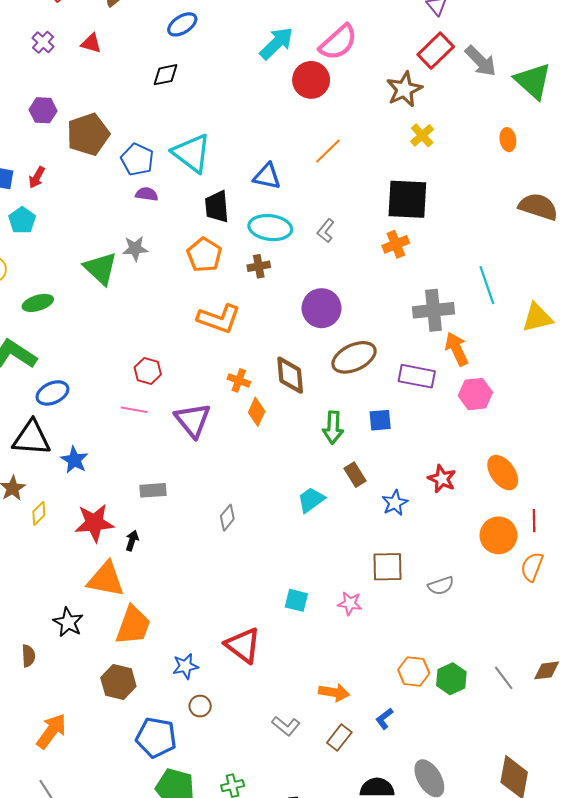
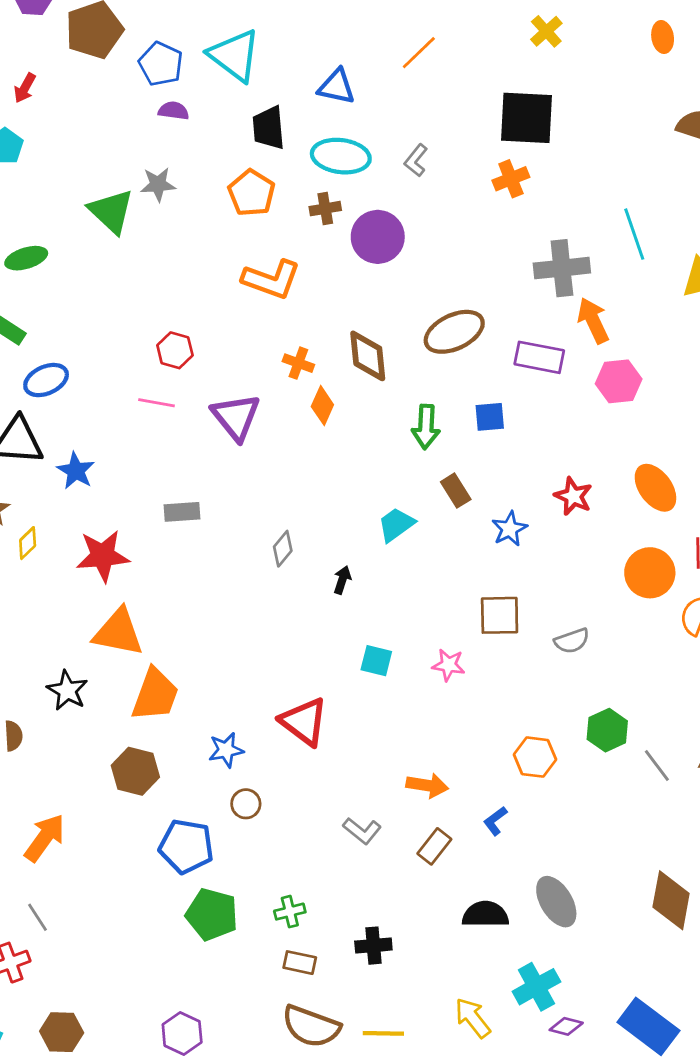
purple circle: (322, 308) -> (378, 237), moved
black arrow: (132, 541) -> (342, 580), moved
green hexagon: (451, 679) -> (607, 730), moved

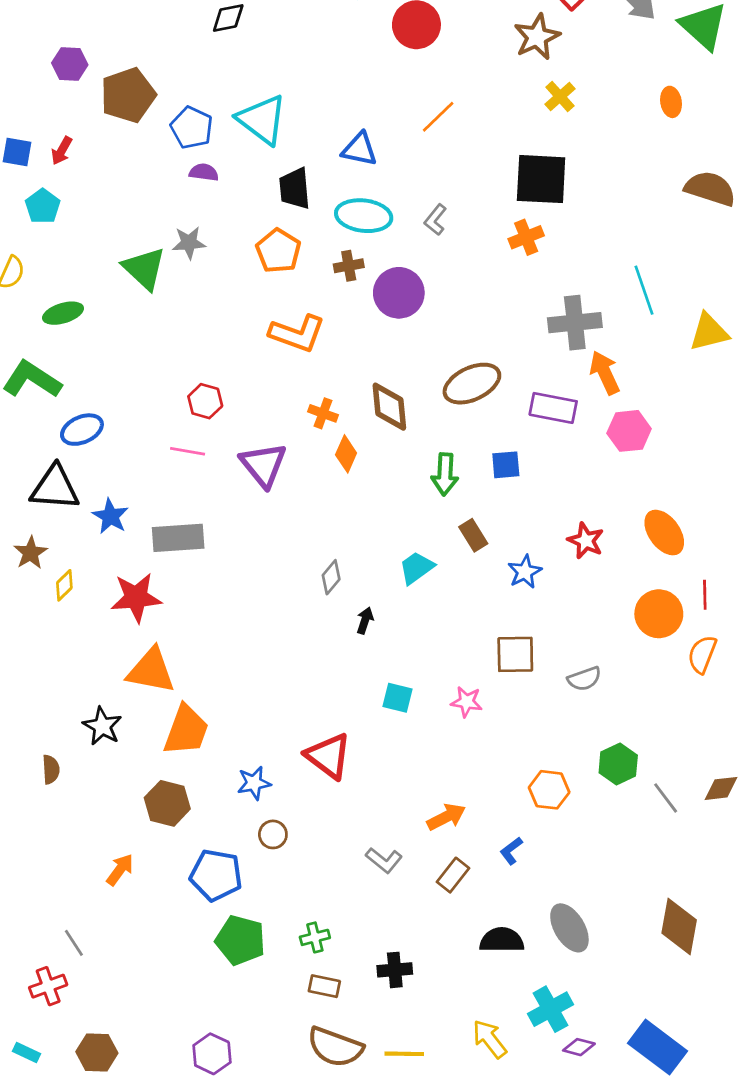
gray rectangle: (182, 512) -> (178, 538), moved, size x1.5
gray diamond: (283, 549) -> (331, 577), moved
orange arrow: (427, 785) -> (446, 817), turned -36
orange arrow: (45, 838) -> (120, 870), moved, size x0.7

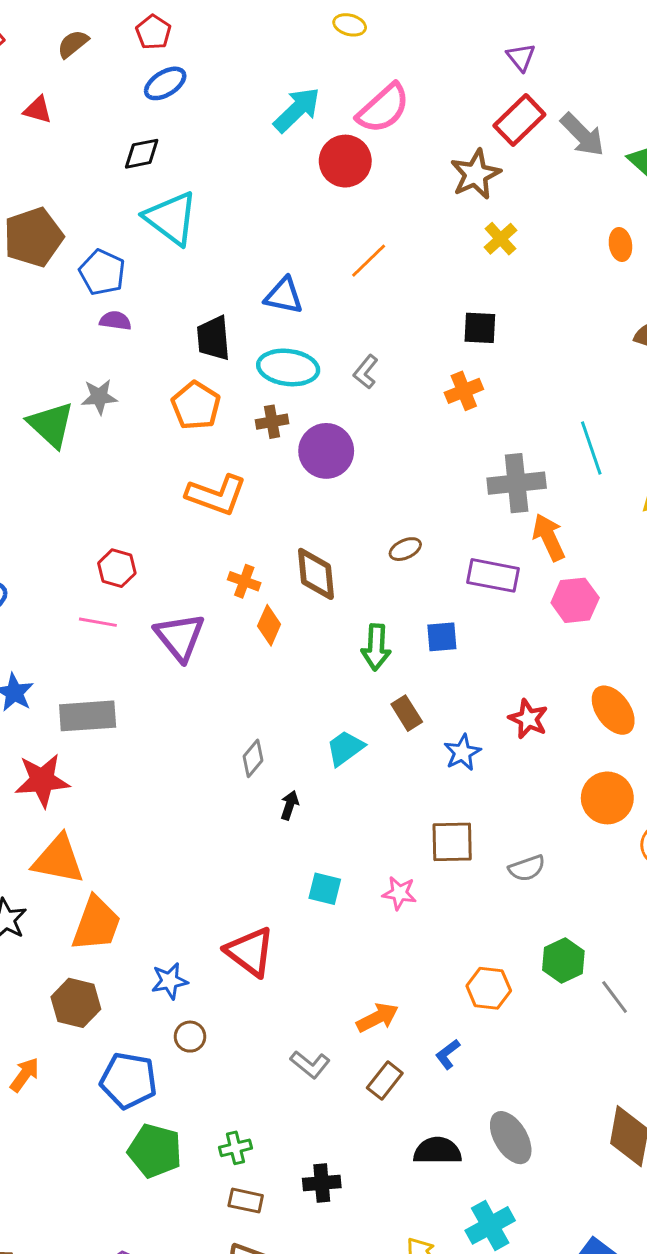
cyan triangle: (262, 120) -> (171, 218), moved
black square: (541, 179) -> (480, 328), size x0.6
brown ellipse: (472, 384) -> (405, 549), size x0.5

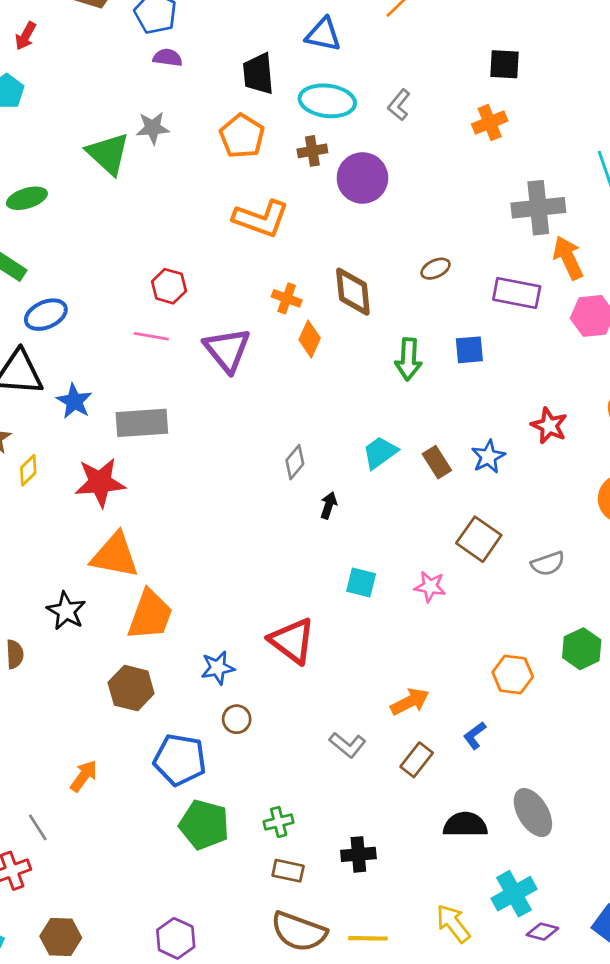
brown rectangle: (407, 713) -> (437, 462), moved
brown square: (452, 842) -> (479, 539), turned 36
orange arrow: (25, 1075) -> (84, 776), moved

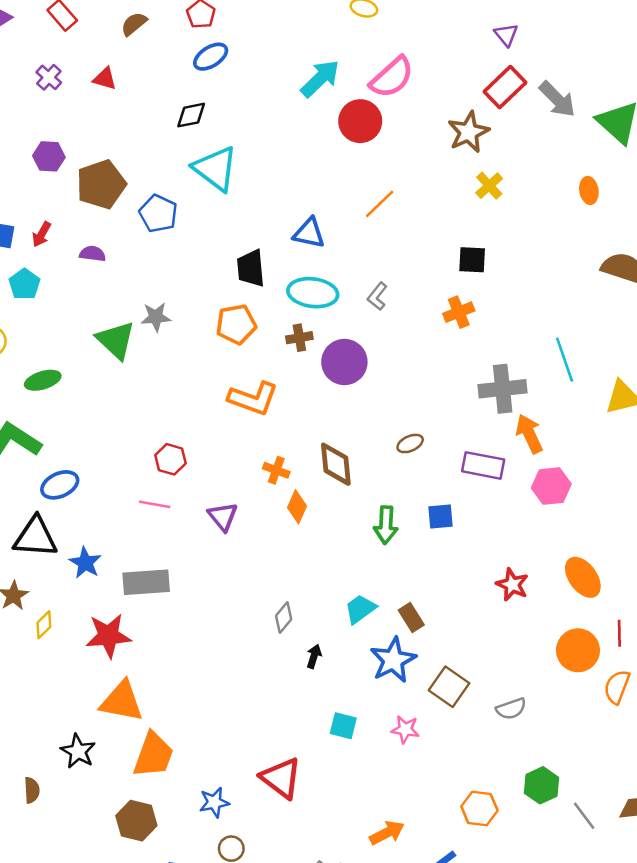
purple semicircle: (168, 58) -> (93, 254), moved
orange pentagon: (242, 136) -> (236, 324), turned 30
purple triangle: (227, 350) -> (223, 516), size x0.7
blue star: (488, 457) -> (393, 660), moved, size x1.5

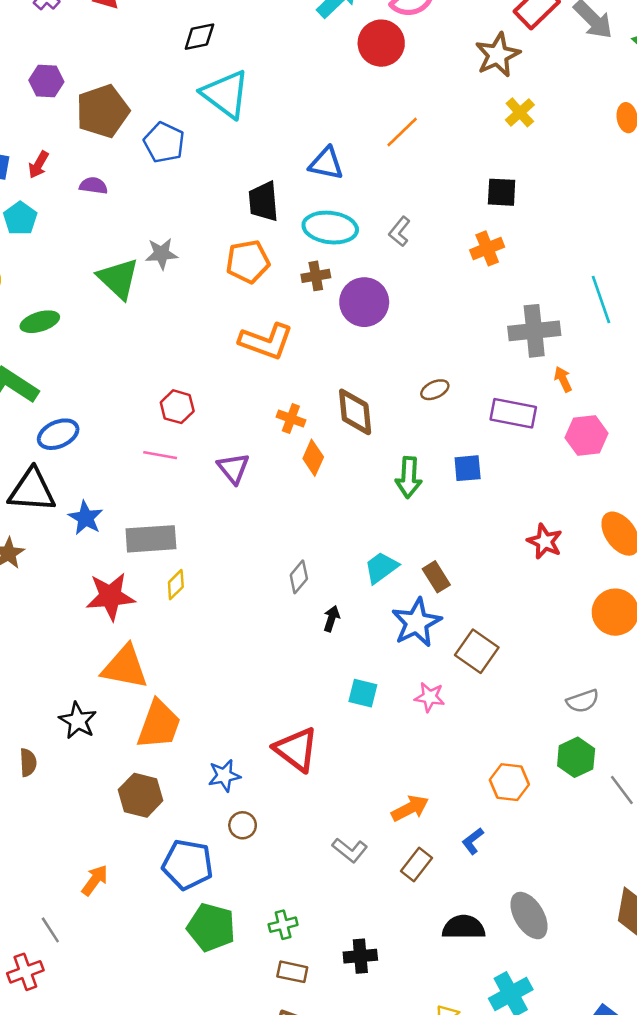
orange arrow: (529, 434) -> (563, 379), size x0.6
yellow diamond: (44, 625) -> (176, 585), moved
gray semicircle: (511, 709) -> (583, 701), moved

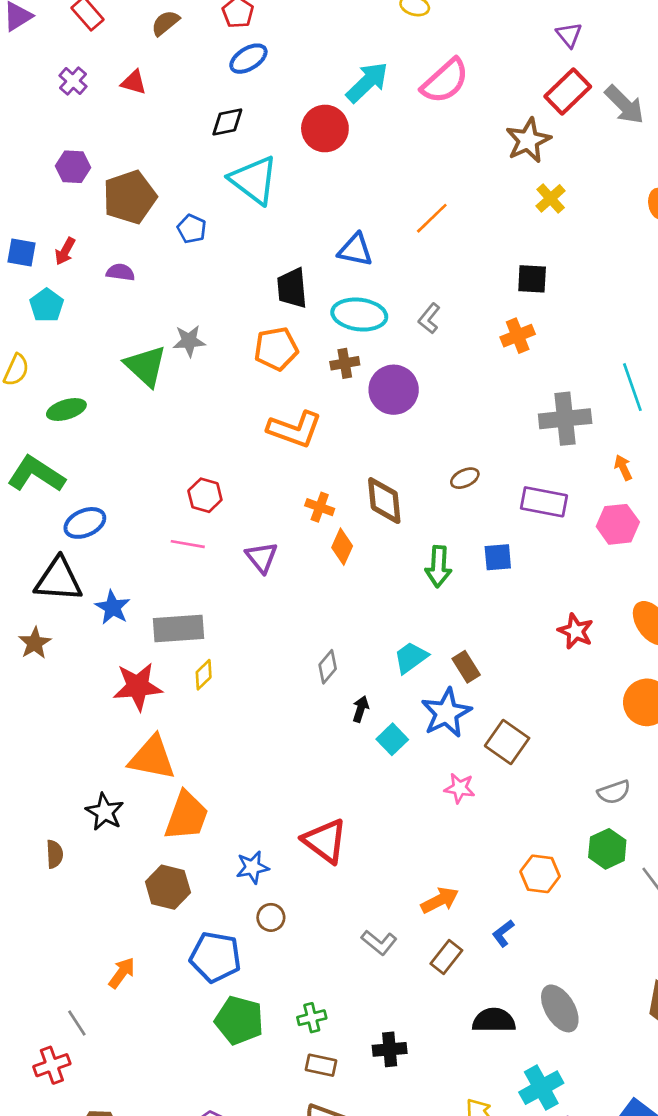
red circle: (381, 43) -> (325, 128), moved
blue pentagon: (164, 143) -> (192, 229), size x0.7
orange arrow: (563, 379) -> (623, 468), moved
cyan square: (363, 693) -> (392, 739), moved, turned 32

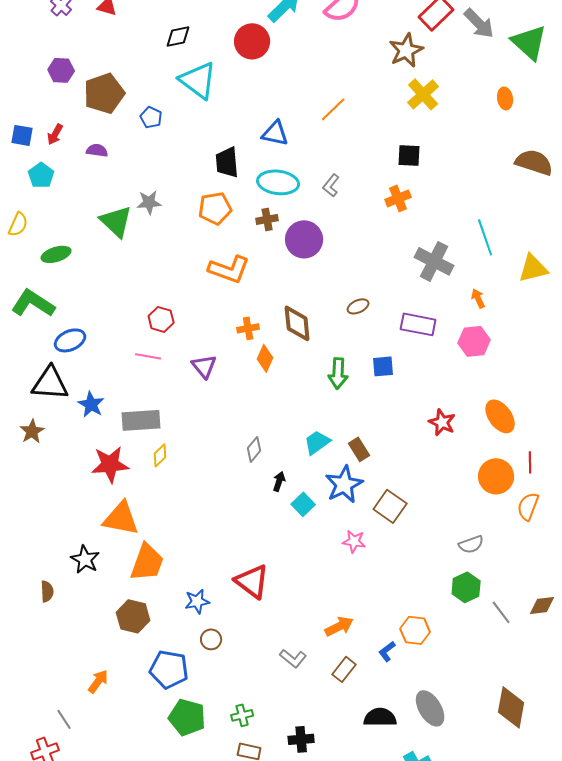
yellow cross: (551, 198) -> (423, 94), size x1.4
gray cross: (565, 419) -> (434, 261), turned 33
orange cross: (320, 507) -> (248, 328), turned -30
orange hexagon: (540, 874) -> (415, 630), moved

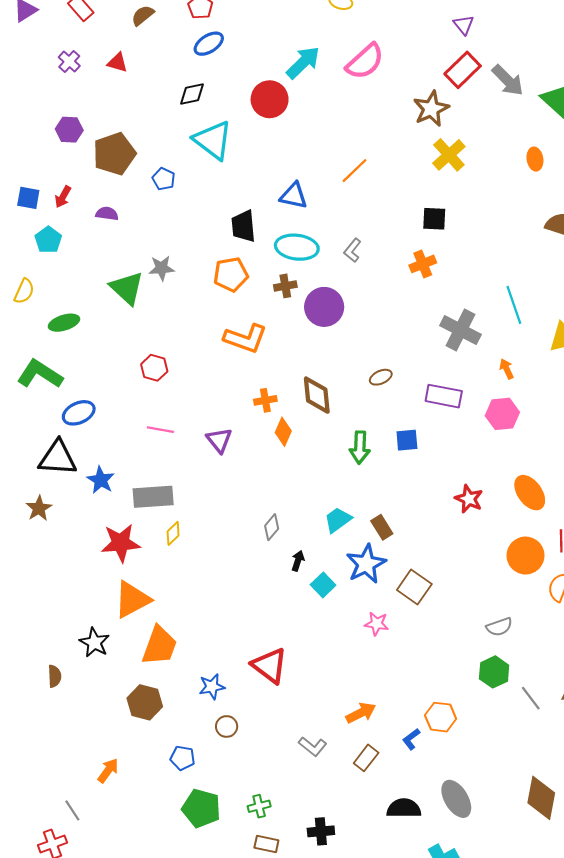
red hexagon: (161, 319) -> (154, 368), moved
orange triangle: (121, 518) -> (132, 600), turned -39
blue pentagon: (169, 669) -> (183, 758), size x0.6

